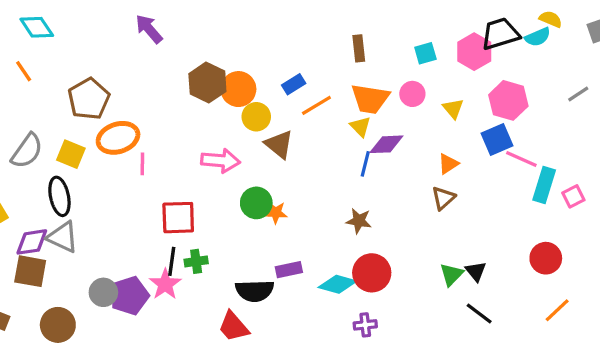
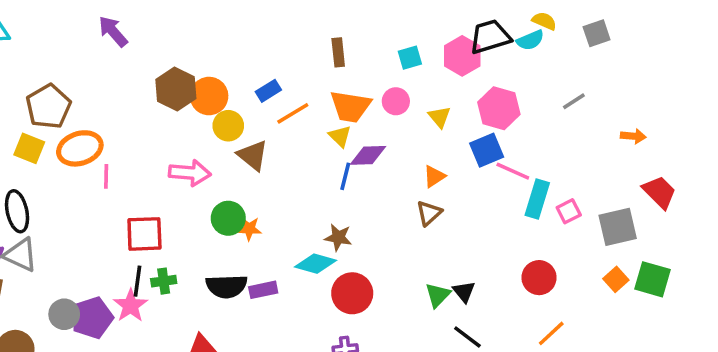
yellow square: (71, 154) -> (29, 148), moved
cyan diamond: (338, 284) -> (316, 264), moved
black semicircle: (255, 291) -> (227, 286), moved

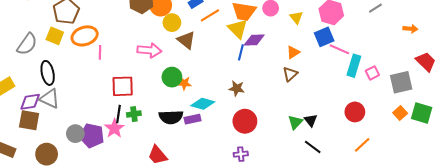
yellow triangle: (340, 136) -> (238, 29), size x1.5
cyan diamond: (316, 264) -> (203, 104), moved
purple pentagon: (92, 318) -> (92, 136), turned 30

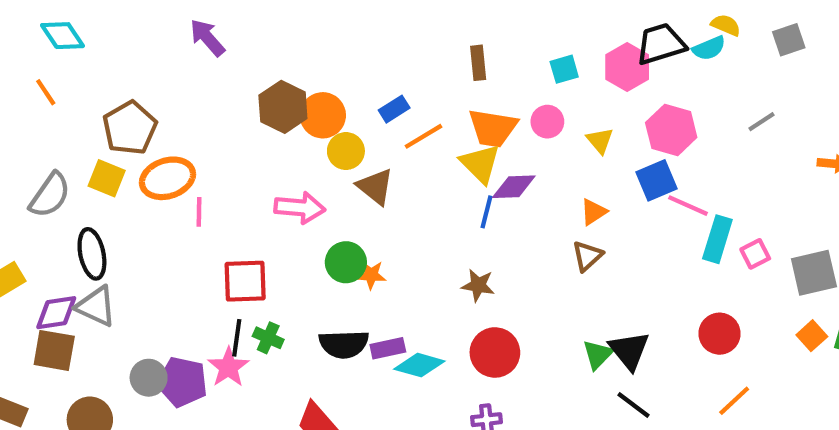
cyan diamond: (203, 104) -> (419, 365), moved
green cross: (134, 114) -> (268, 338), turned 32
black triangle: (311, 120) -> (629, 350), size x1.5

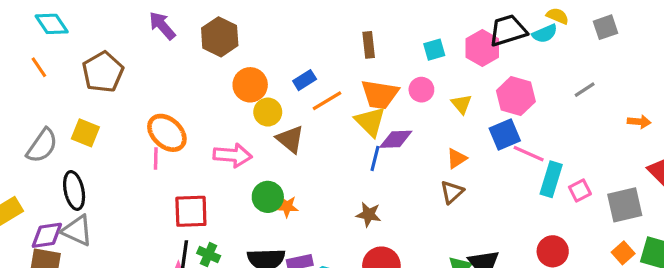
brown hexagon: (283, 107) -> (220, 37), moved
brown pentagon: (130, 128) -> (103, 72), moved
orange ellipse: (167, 178) -> (167, 133), moved, turned 60

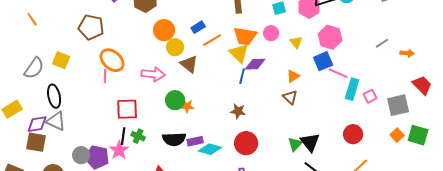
brown pentagon: (103, 72) -> (91, 27), moved, turned -30
gray line: (585, 90) -> (382, 43), moved
brown triangle: (452, 192) -> (290, 97), turned -35

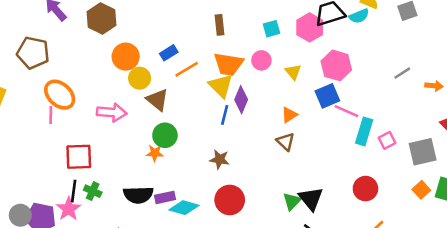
purple diamond: (255, 64) -> (241, 100), turned -65
green circle: (175, 100) -> (165, 135), moved

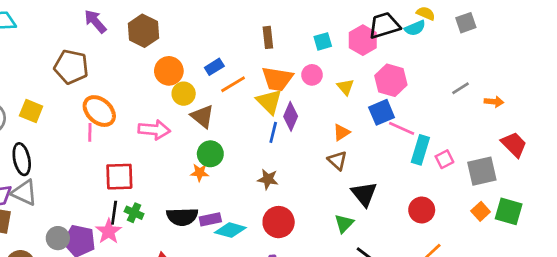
black triangle: (311, 199) -> (364, 194), moved

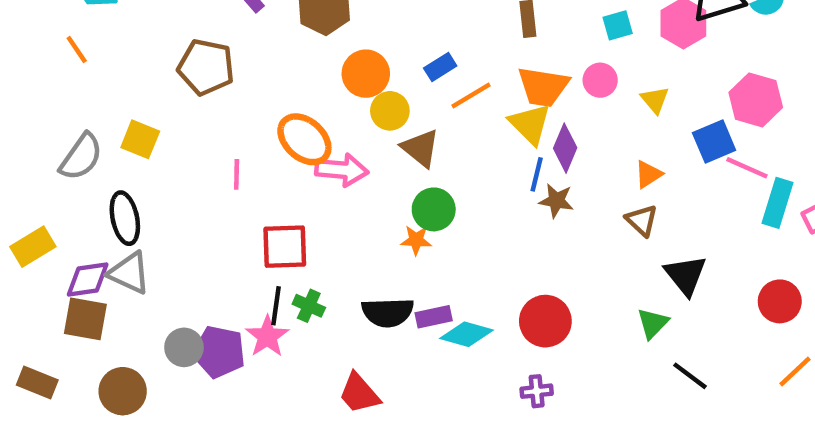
pink hexagon: (391, 80) -> (756, 100), moved
orange ellipse: (99, 111) -> (304, 139), moved
brown star: (268, 179) -> (556, 201), moved

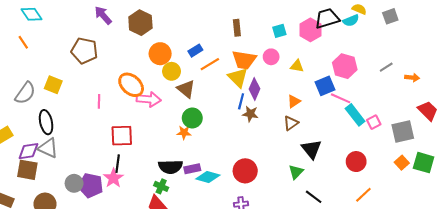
yellow triangle: (655, 100) -> (297, 66), turned -40
cyan rectangle: (778, 203) -> (355, 115), turned -55
brown triangle: (642, 220) -> (291, 123), turned 42
green cross: (309, 306) -> (161, 186), moved

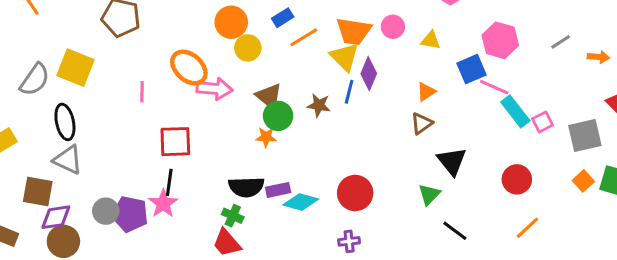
yellow square: (53, 85) -> (76, 68), size x1.4
brown triangle: (186, 89) -> (269, 96), moved
brown star: (250, 114) -> (319, 105), moved
purple diamond: (28, 151) -> (56, 217), moved

